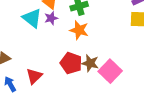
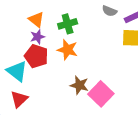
cyan triangle: (32, 18) -> (17, 71), moved
red pentagon: (71, 63) -> (36, 56), moved

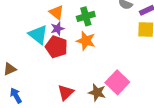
cyan triangle: (17, 71) -> (38, 35), moved
brown star: (79, 85) -> (97, 92), moved
red triangle: (19, 99) -> (66, 92), moved

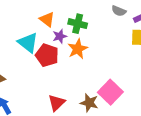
green cross: (86, 16) -> (78, 24), turned 30
purple star: (57, 29) -> (60, 36), moved
orange star: (86, 41) -> (78, 49), turned 30

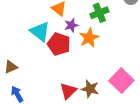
green cross: (78, 24) -> (99, 13), moved, turned -36
brown star: (89, 103) -> (90, 89), moved

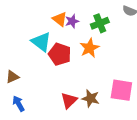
purple star: (71, 25) -> (72, 21), moved
pink square: (121, 81) -> (121, 90), turned -35

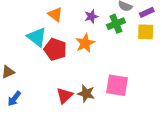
purple star: (72, 21) -> (91, 16), moved
green cross: (100, 23) -> (116, 24), moved
blue arrow: (19, 104) -> (14, 99), turned -112

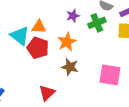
orange triangle: (55, 14) -> (39, 27), moved, turned -35
pink square: (117, 85) -> (110, 75), moved
brown star: (86, 94) -> (70, 67), moved

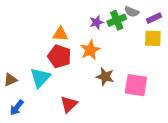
green cross: (97, 23) -> (117, 20), moved
cyan triangle: (20, 36) -> (40, 78), moved, turned 35
brown star: (70, 67) -> (105, 77), moved

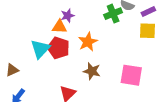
purple star: (97, 22) -> (68, 16), moved
brown star: (105, 77) -> (92, 71), moved
cyan triangle: (40, 78) -> (40, 49), moved

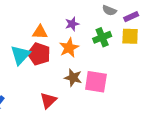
green cross: (113, 14) -> (102, 37), moved
purple star: (68, 16) -> (72, 24), moved
pink square: (131, 75) -> (96, 82), moved

